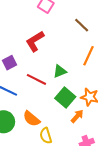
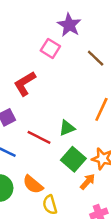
brown line: (82, 25) -> (96, 58), moved
red L-shape: (35, 41) -> (25, 84), moved

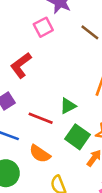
pink square: (50, 48) -> (43, 27), turned 36
orange semicircle: (33, 184) -> (40, 154), moved

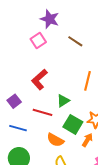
red L-shape: (21, 65) -> (39, 79), moved
orange semicircle: (40, 154) -> (55, 140), moved

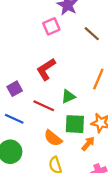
green square: (73, 124) -> (75, 124), turned -36

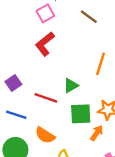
red L-shape: (46, 69) -> (45, 44), moved
orange semicircle: (53, 138) -> (45, 135), moved

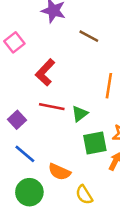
pink square: (45, 13) -> (14, 42), moved
red line: (46, 98) -> (52, 107), moved
blue line: (16, 115) -> (25, 154), turned 30

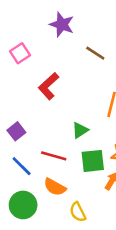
red line: (52, 107) -> (54, 156), moved

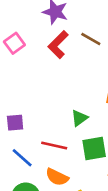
red L-shape: (49, 86) -> (58, 45), moved
purple square: (16, 131) -> (15, 123), turned 36

